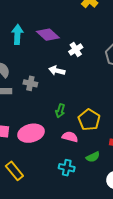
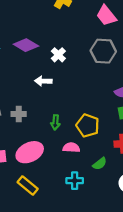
gray cross: (30, 83) -> (19, 114), moved
yellow rectangle: (14, 171) -> (28, 186), moved

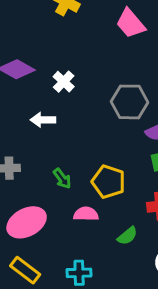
gray hexagon: (103, 51) -> (129, 102), moved
green arrow: (55, 122) -> (62, 179), turned -40
cyan cross: (75, 181) -> (79, 273), moved

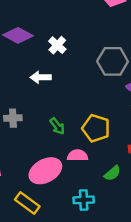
pink ellipse: (27, 222) -> (45, 171), moved
cyan cross: (79, 273) -> (84, 200), moved

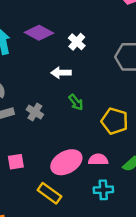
gray cross: (13, 118) -> (35, 112), turned 35
green arrow: (57, 126) -> (76, 102), moved
pink semicircle: (78, 155) -> (98, 159), moved

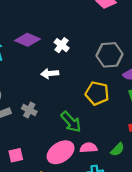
green arrow: (76, 102) -> (71, 122), moved, size x1.5
yellow pentagon: (115, 121) -> (97, 93), moved

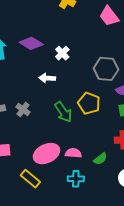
green arrow: (71, 122) -> (63, 112), moved

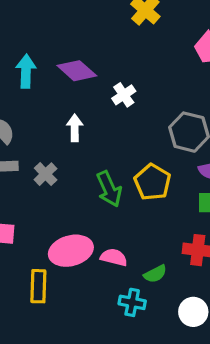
white arrow: (47, 78) -> (75, 128), moved, turned 77
yellow rectangle: (30, 179) -> (38, 286), turned 42
cyan cross: (76, 179) -> (132, 302), moved

